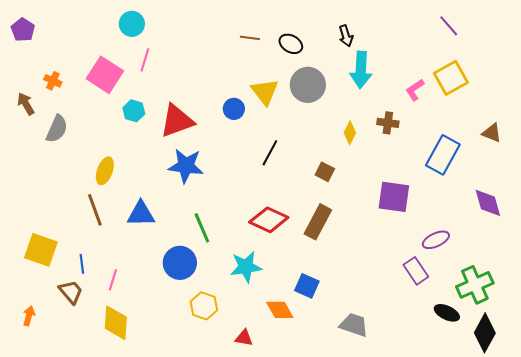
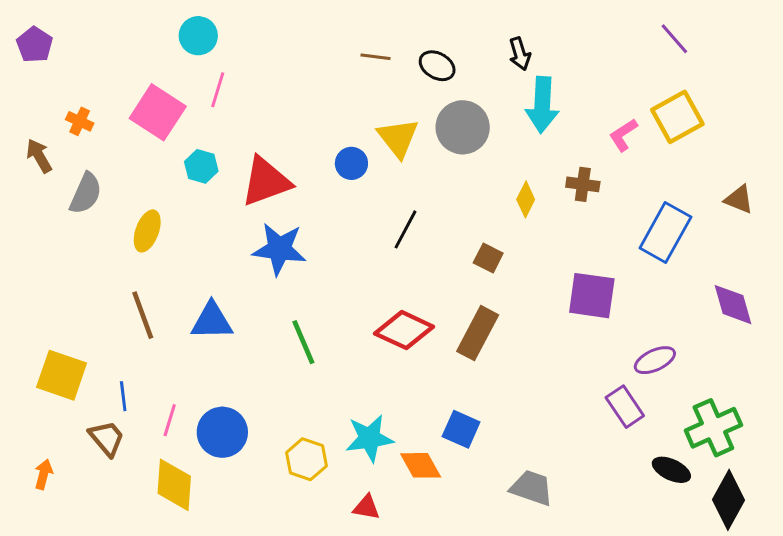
yellow ellipse: (105, 171) -> (147, 231), moved
blue circle: (180, 263) -> (222, 432), moved
cyan star: (246, 267) -> (369, 438), moved

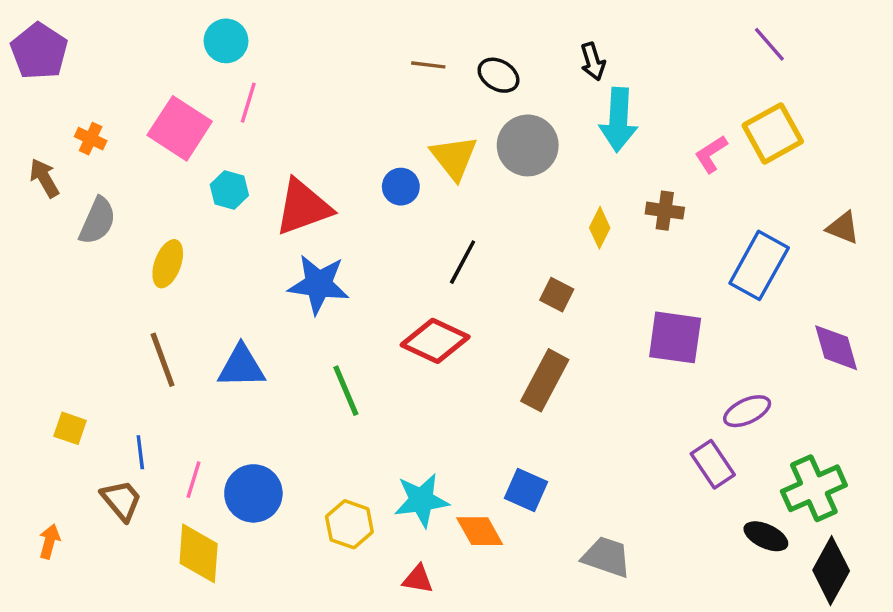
purple pentagon: (35, 45) -> (39, 51), size x1.4
red diamond: (404, 330) -> (435, 341), moved
yellow square: (62, 375) -> (70, 428), size x0.6

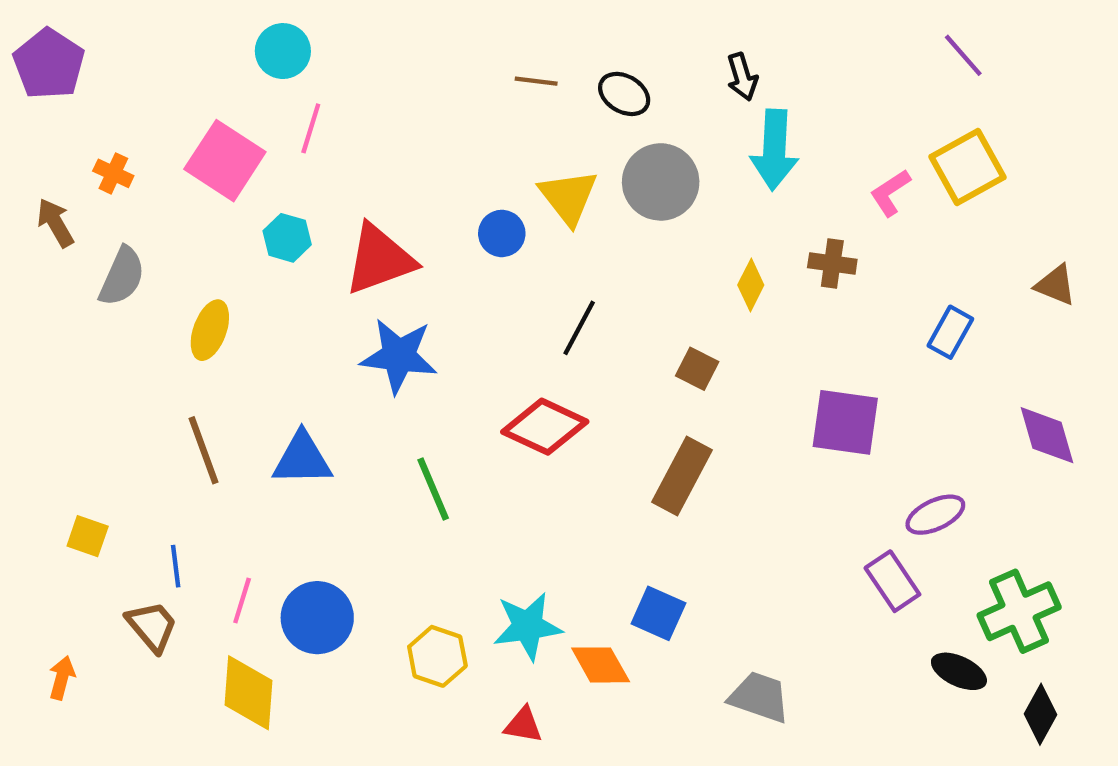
blue rectangle: (759, 265) -> (950, 332), size x0.6
black diamond: (831, 571) -> (1041, 714), size x0.7

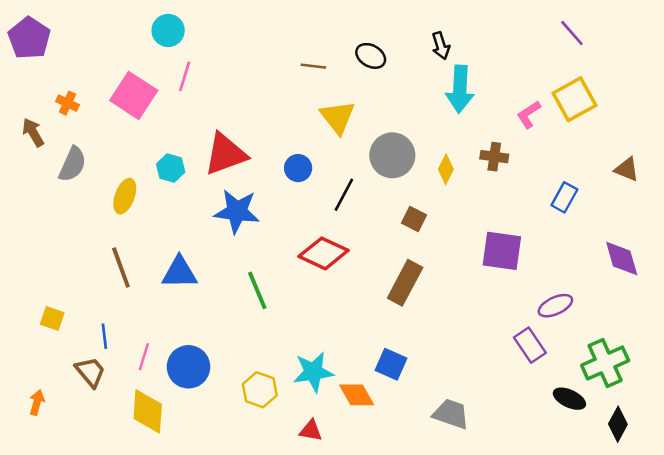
brown line: (536, 81) -> (313, 66), moved
gray circle: (661, 182) -> (392, 155), moved
blue circle: (502, 233) -> (298, 168), moved
cyan hexagon: (287, 238) -> (171, 168), moved

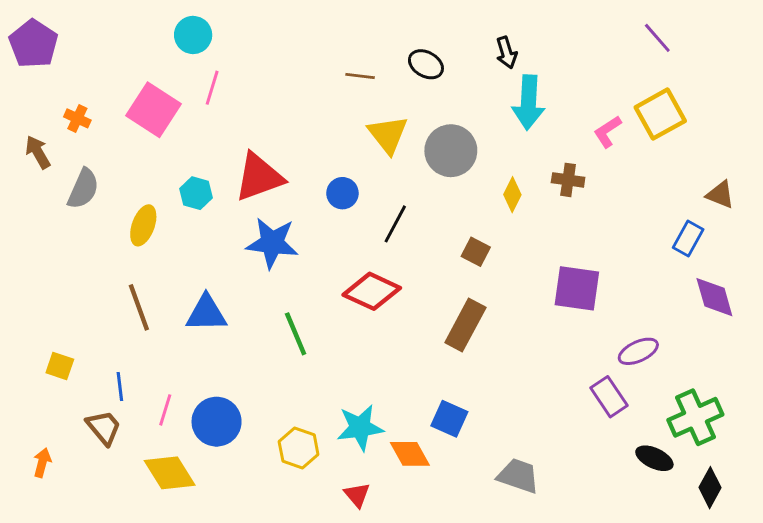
gray circle: (392, 155) -> (451, 151), moved
blue rectangle: (564, 197) -> (688, 239), moved
yellow diamond: (148, 411) -> (170, 473), turned -36
red triangle: (311, 431) -> (357, 495), turned 40

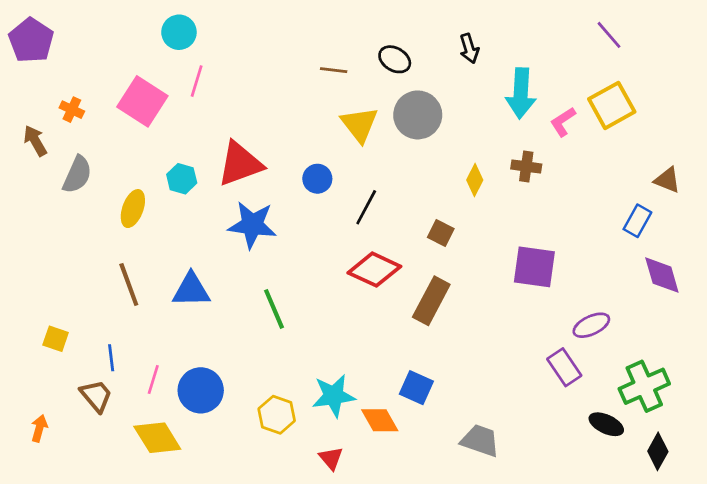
cyan arrow: (528, 102) -> (521, 93), moved
gray circle: (451, 151) -> (418, 115), moved
red diamond: (372, 291) -> (374, 270), moved

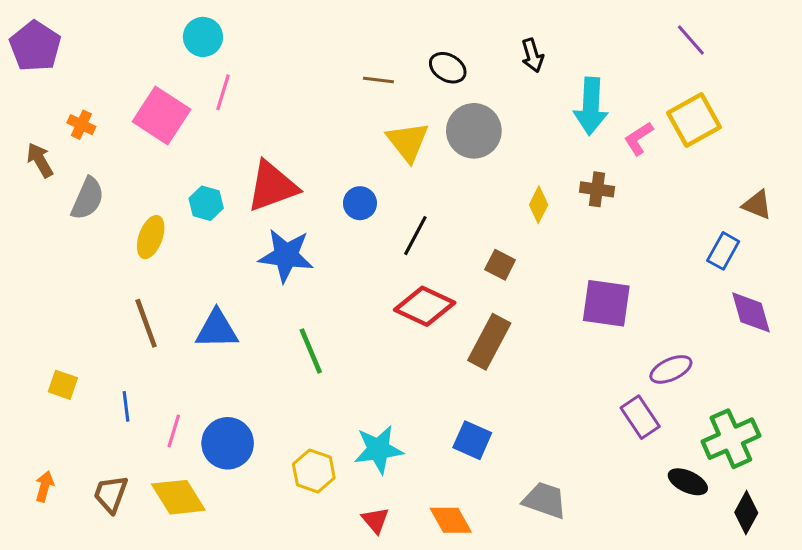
brown trapezoid: (96, 396) -> (111, 494), moved, turned -120
orange diamond: (380, 420) -> (451, 520), moved

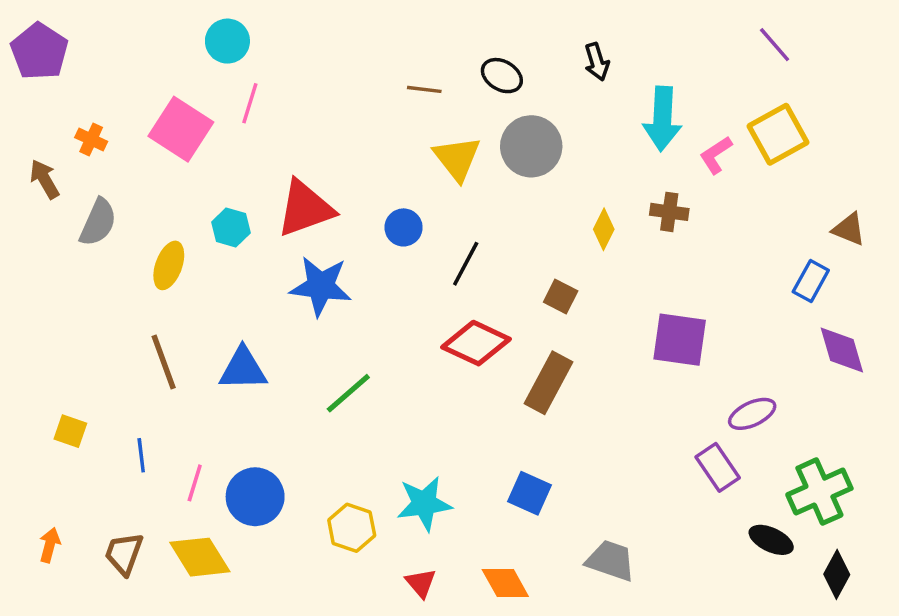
green line: (311, 351) -> (348, 393), turned 72

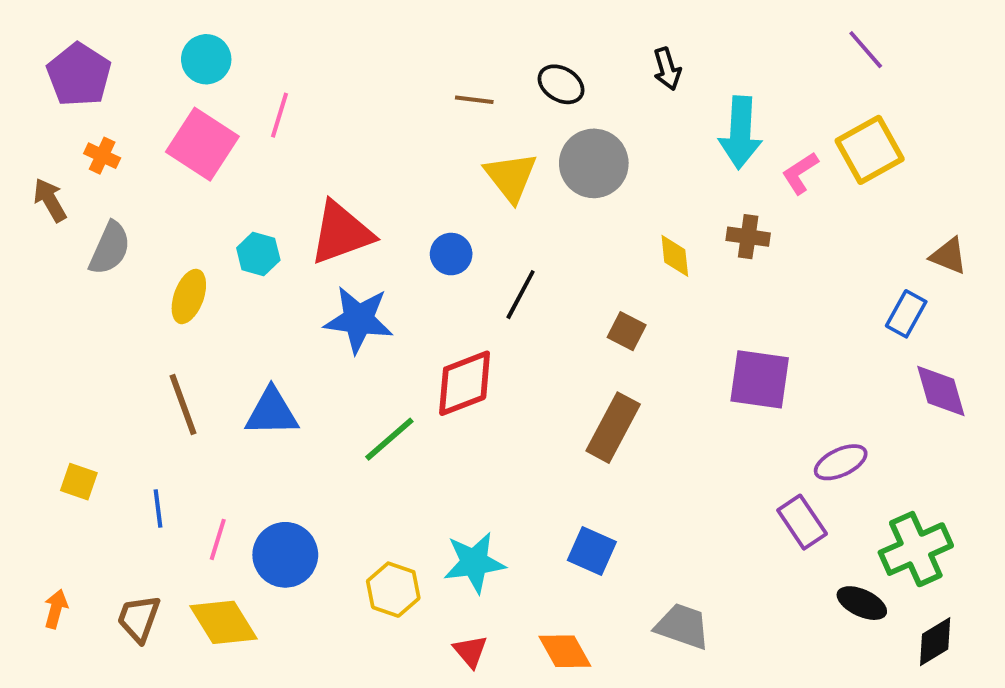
cyan circle: (227, 41) -> (206, 59), moved
purple pentagon: (39, 51) -> (79, 75), moved
yellow diamond: (604, 229) -> (675, 256), turned -33
red diamond: (476, 343) -> (465, 383), moved, turned -46
black diamond: (837, 574) -> (935, 642), turned 30

